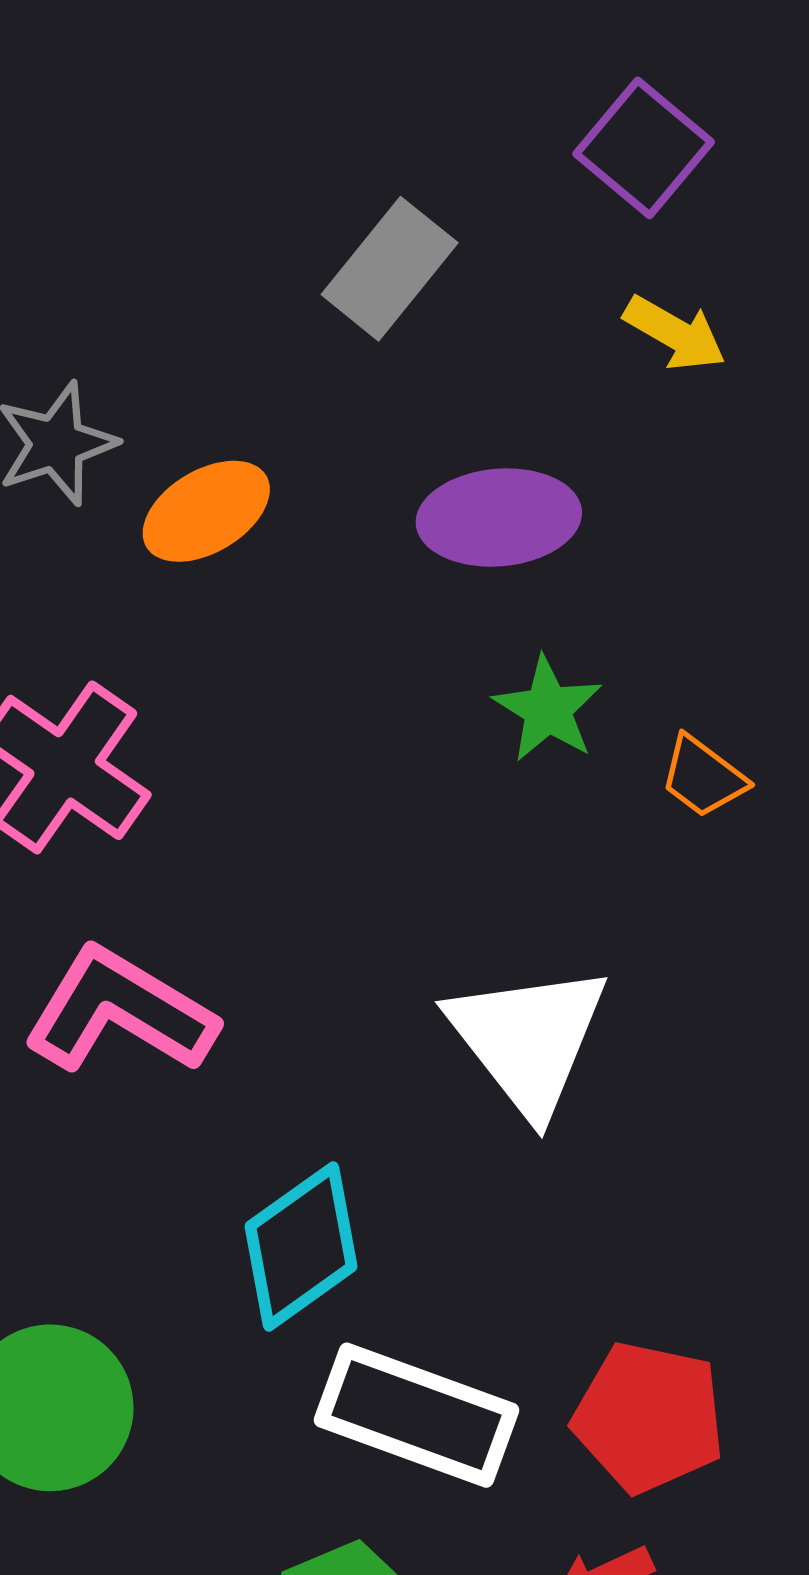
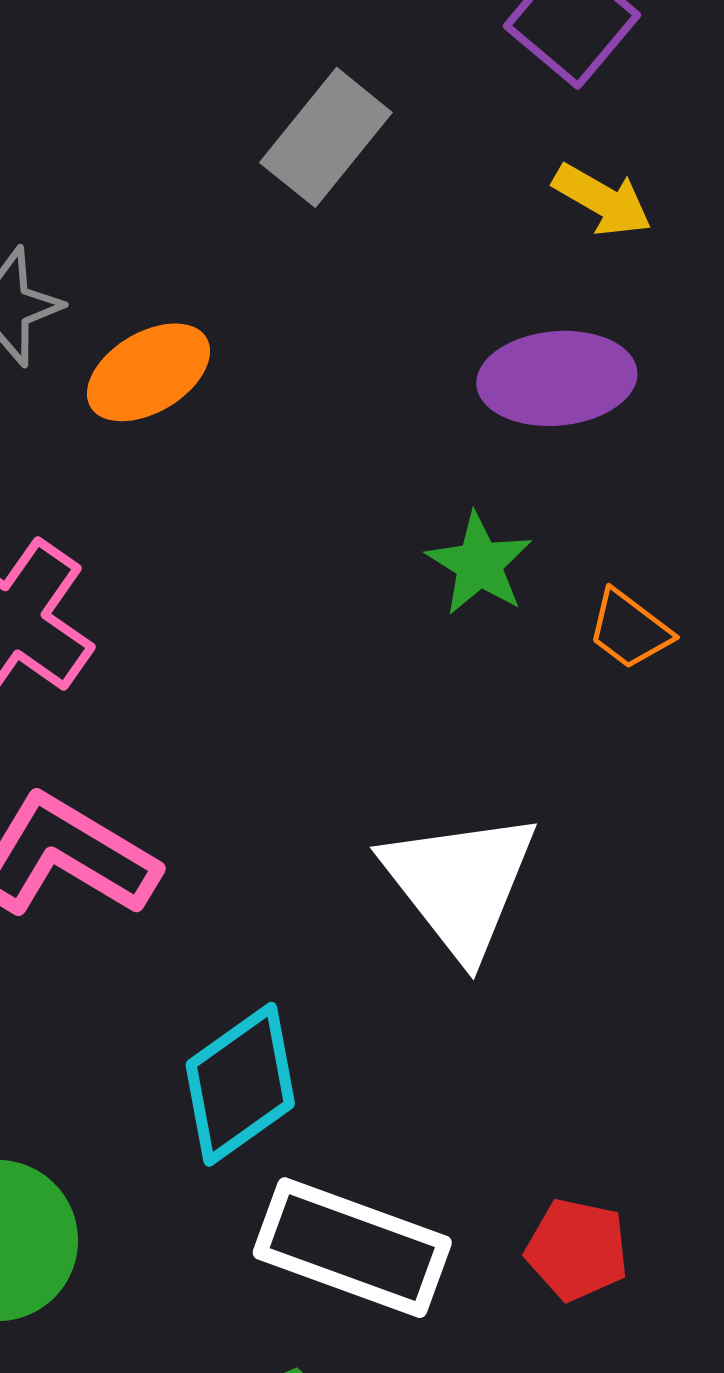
purple ellipse: (499, 518) -> (557, 378), moved
red pentagon: (649, 1417) -> (577, 1250), size x0.7

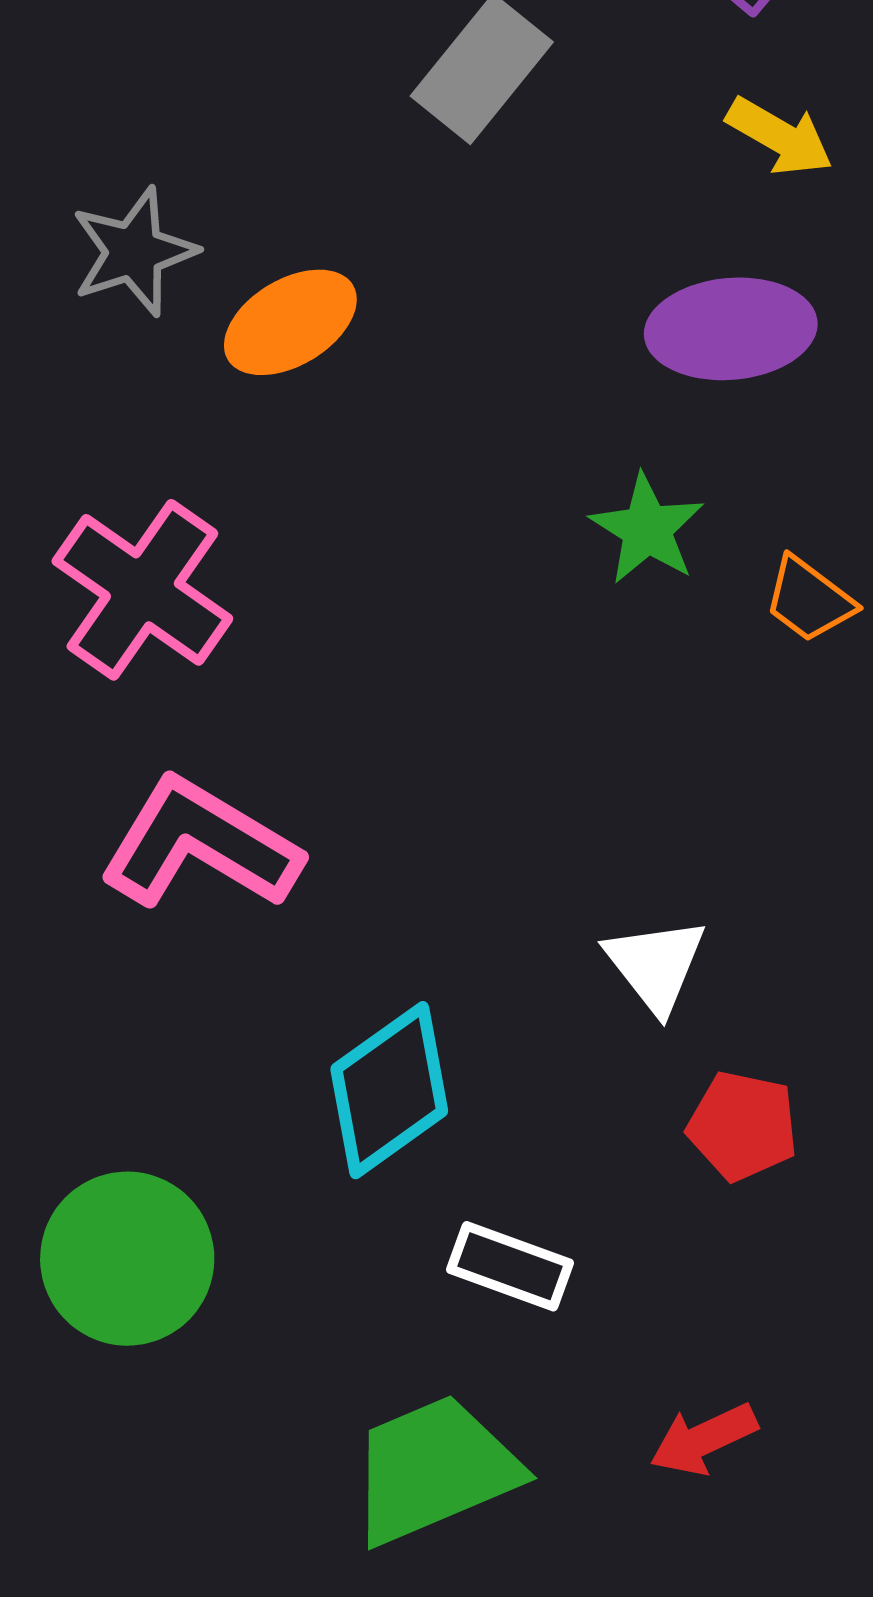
white triangle: (460, 884) -> (656, 965), moved, size x0.6
white rectangle: (352, 1248) -> (510, 1266), size x0.6
red pentagon: (577, 1250) -> (743, 1126), moved

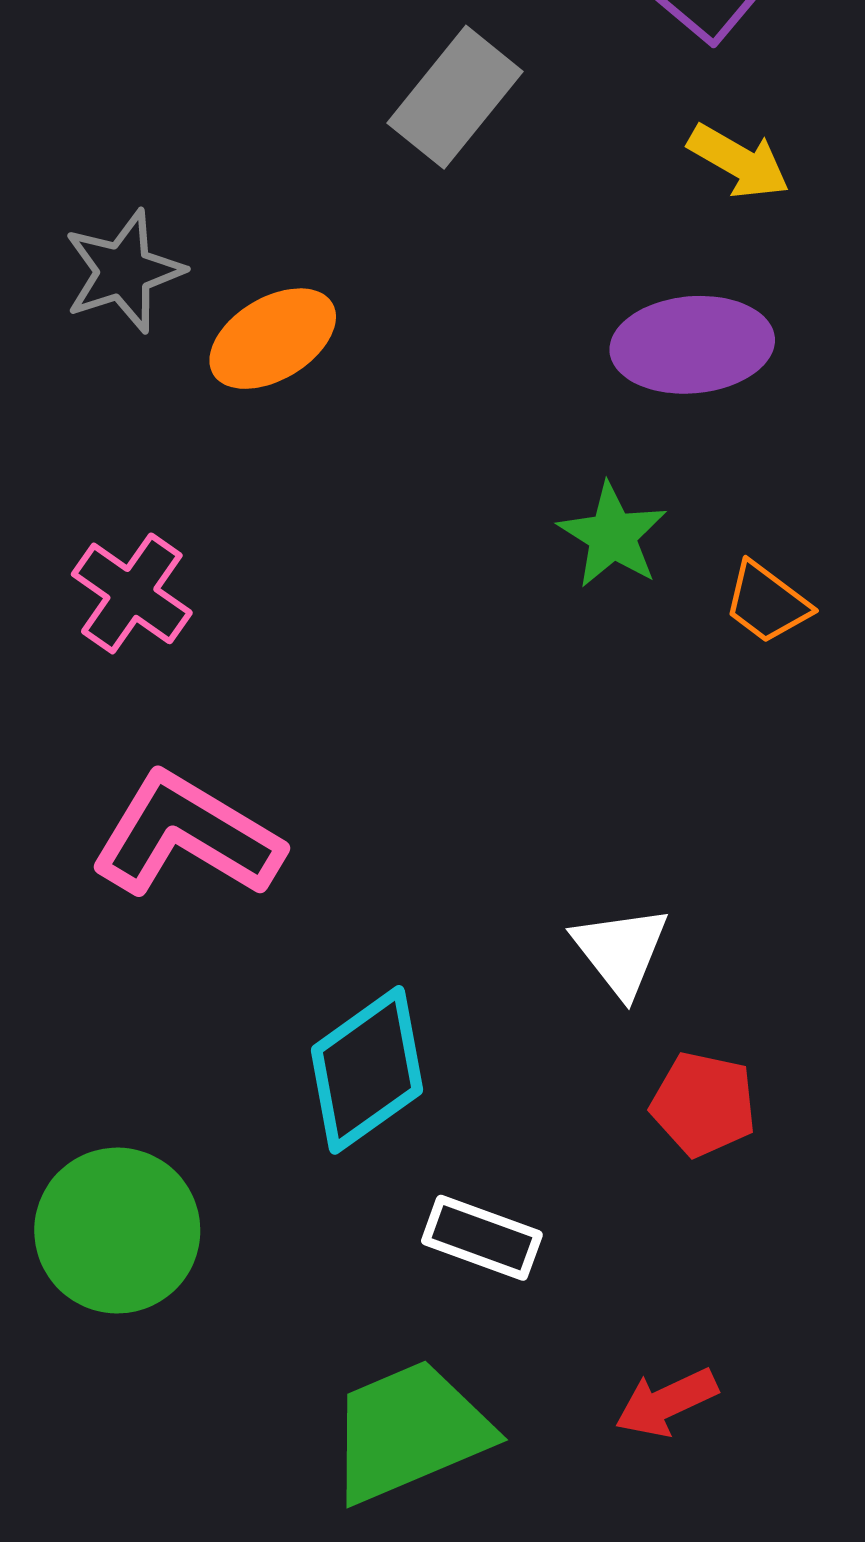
pink cross: (142, 590) -> (132, 593), size x0.7

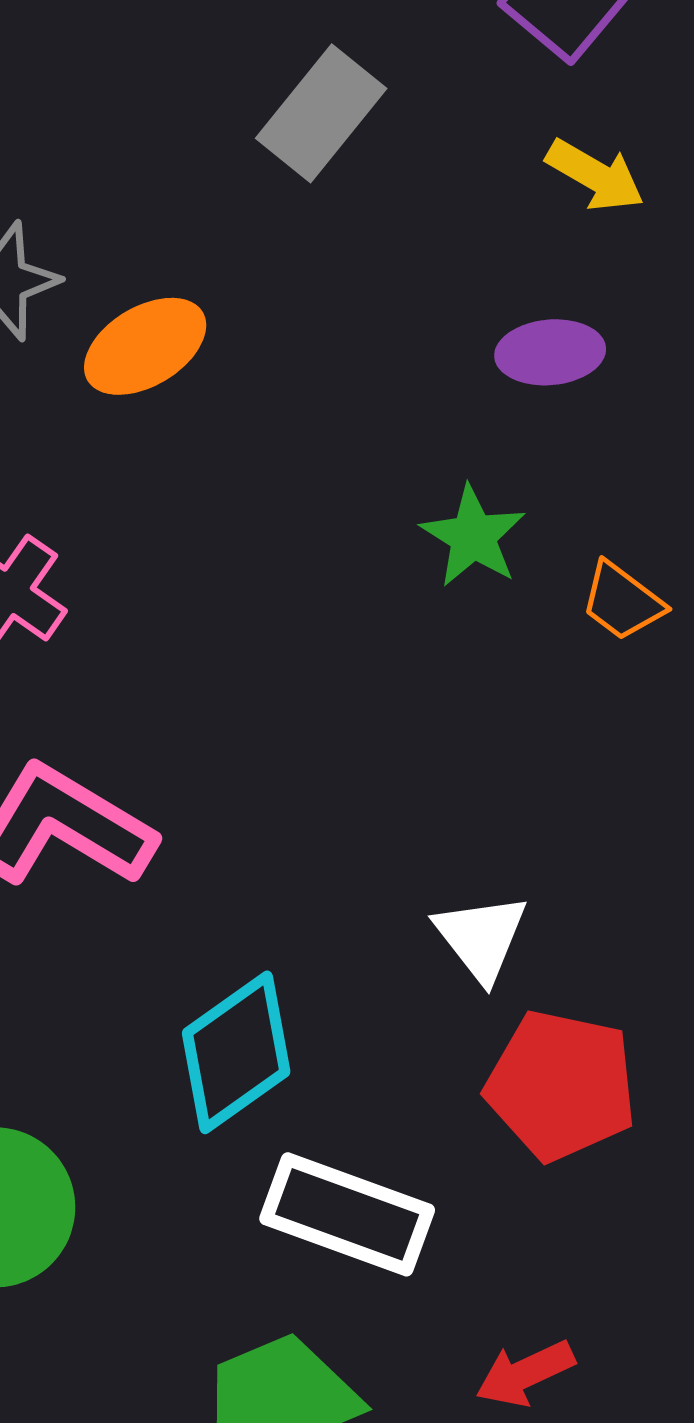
purple ellipse: (692, 345) -> (550, 352), size x0.7
red pentagon: (704, 1104) -> (561, 1085), size x1.5
white rectangle: (482, 1238) -> (347, 1214), size x1.5

